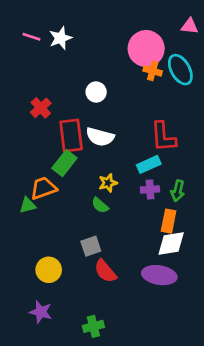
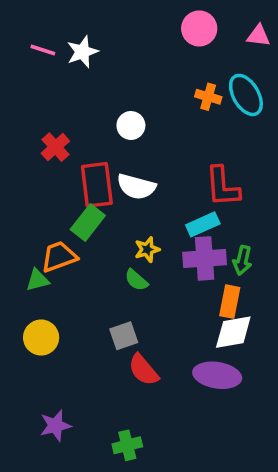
pink circle: (146, 49) -> (199, 28), moved, size x0.7
purple cross: (150, 189) -> (205, 258), size x1.6
yellow circle: (49, 270) -> (41, 338), moved
purple star: (41, 312) -> (55, 426), turned -30

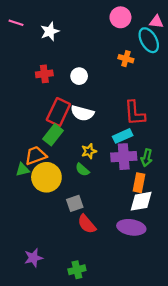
pink line: (43, 50) -> (16, 23), moved
cyan ellipse: (246, 95) -> (149, 40), moved
red cross: (55, 147) -> (44, 74), moved, turned 35
red rectangle: (97, 185) -> (58, 112), turned 32
yellow circle: (41, 338) -> (46, 177), moved, size x1.4

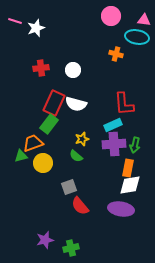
white star: (50, 31) -> (36, 28), moved
cyan ellipse: (149, 40) -> (137, 37), turned -50
yellow circle: (46, 177) -> (43, 163), size x0.7
purple star: (33, 258) -> (45, 240), moved

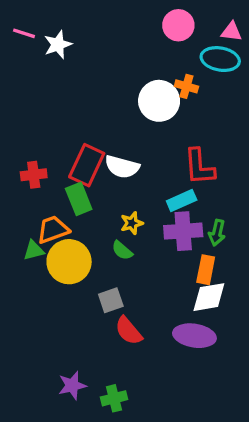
red cross: (41, 68) -> (34, 175), moved
white circle: (73, 70) -> (159, 101), moved, size x1.6
green rectangle: (49, 124) -> (79, 199), turned -60
yellow circle: (43, 163) -> (69, 262), size x1.4

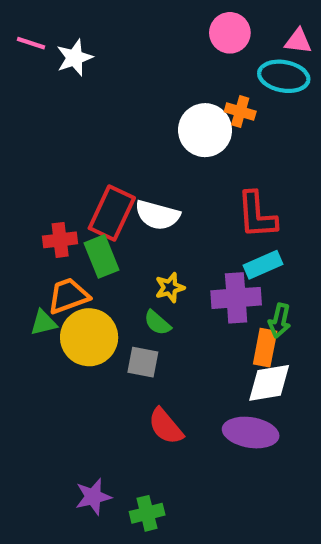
red cross: (34, 175) -> (60, 240), moved
cyan rectangle: (182, 201) -> (263, 265), moved
green arrow: (217, 233) -> (280, 321), moved
gray square: (111, 300) -> (143, 362), moved, turned 30

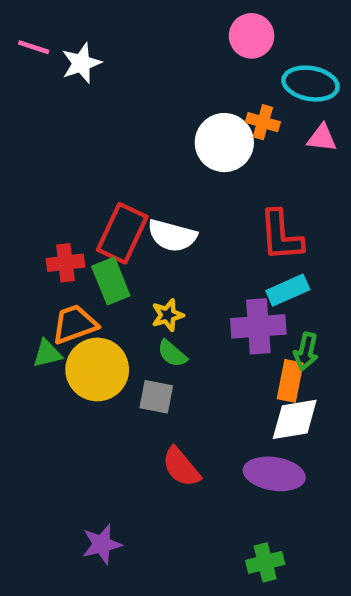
pink triangle: (298, 41) -> (322, 138), moved
yellow star: (170, 288) -> (168, 315), moved
green cross: (147, 513) -> (265, 562), moved

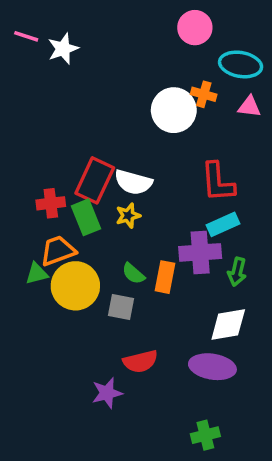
yellow star: (168, 315) -> (128, 216), moved
orange rectangle: (290, 381) -> (165, 277), moved
red semicircle: (181, 467) -> (140, 361), turned -64
purple star: (102, 544) -> (107, 393), moved

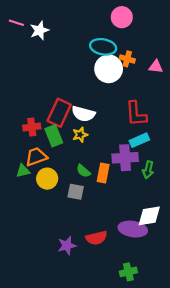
cyan ellipse: (241, 64) -> (103, 47), moved
yellow circle: (75, 286) -> (47, 179), size x0.7
white diamond: (228, 324) -> (149, 216), moved
red semicircle: (140, 361) -> (97, 238), moved

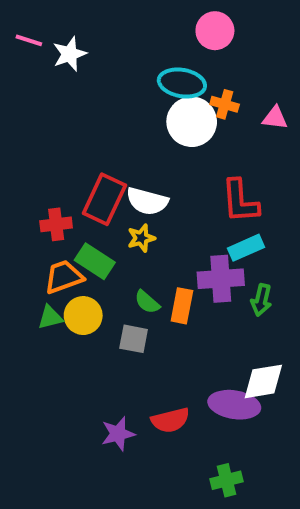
green rectangle: (54, 136) -> (95, 261), moved, turned -35
green triangle: (23, 171) -> (50, 317), moved

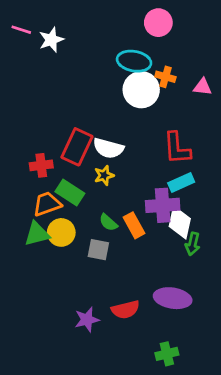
green arrow: (261, 300) -> (193, 244), moved
orange rectangle: (182, 306) -> (134, 225), turned -40
green triangle: (50, 317) -> (37, 234), size x1.4
white diamond: (263, 381) -> (180, 222), moved, turned -68

